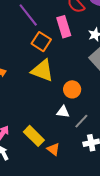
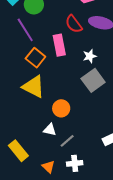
orange triangle: (53, 149) -> (48, 167), moved

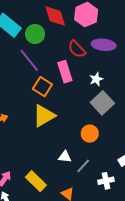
yellow triangle: (34, 87) -> (44, 116), turned -50
orange circle: (61, 108) -> (90, 134), moved
white cross: (75, 163) -> (106, 181), moved

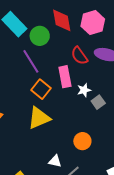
white star: (96, 79) -> (84, 90), moved
gray square: (102, 103) -> (98, 102), moved, size x0.6

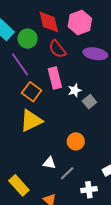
red semicircle: (79, 56) -> (57, 49), moved

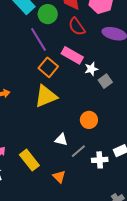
pink rectangle: (55, 78) -> (72, 55), turned -50
white cross: (89, 190) -> (100, 160), moved

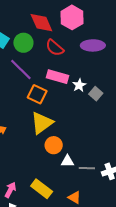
orange circle: (89, 120) -> (54, 145), moved
gray line: (78, 151) -> (87, 168), turned 56

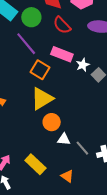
gray line: (87, 168) -> (82, 148), turned 42

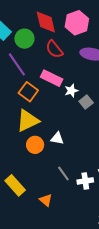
white triangle: (64, 139) -> (57, 138), moved

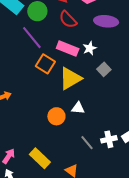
white star: (71, 91) -> (90, 48), moved
yellow triangle: (28, 121) -> (70, 78), moved
white cross: (85, 181) -> (109, 139), moved

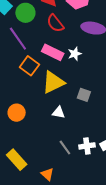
gray square: (104, 69) -> (84, 95), moved, turned -32
orange circle: (56, 116) -> (17, 113), moved

